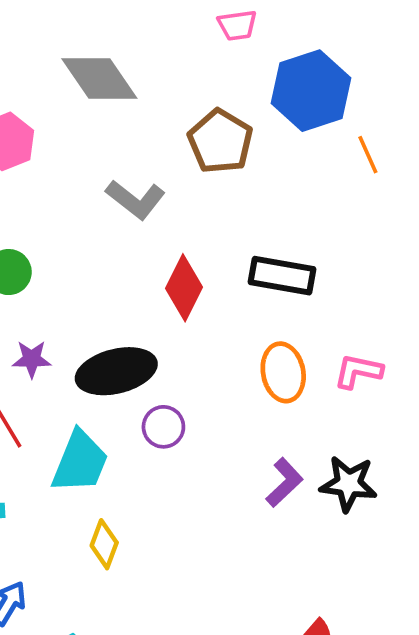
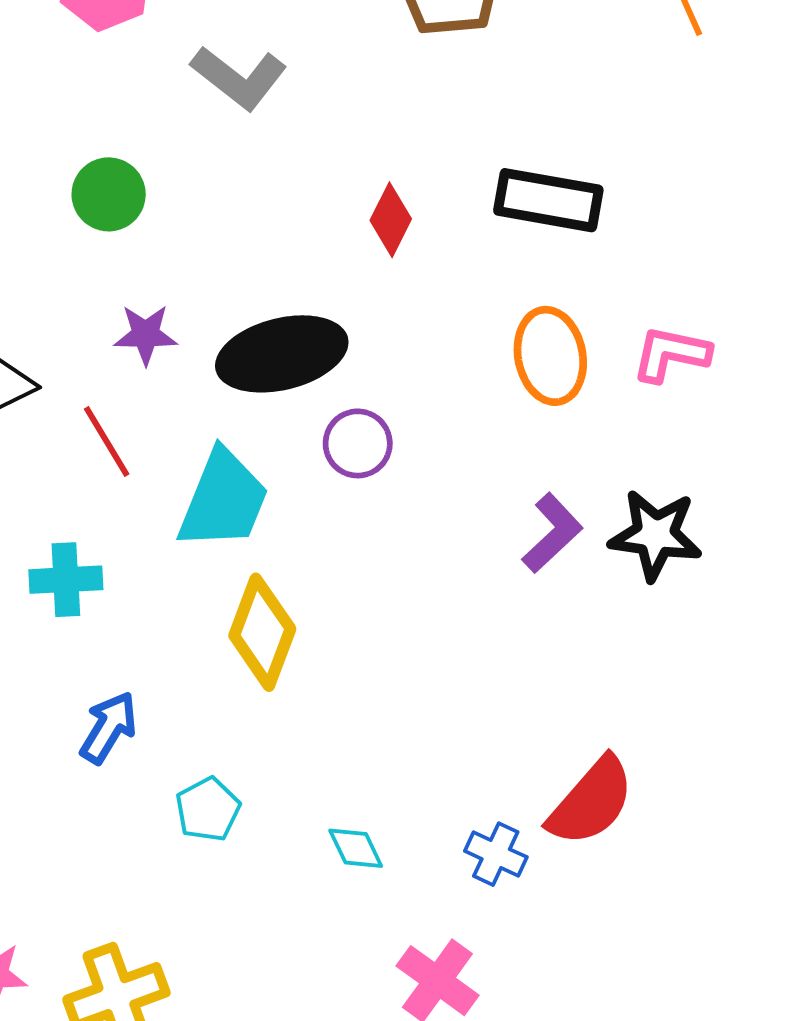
gray L-shape: (136, 199) -> (239, 78), moved
red diamond: (184, 288) -> (391, 220), size x0.7
yellow diamond: (104, 544) -> (262, 632), size x1.4

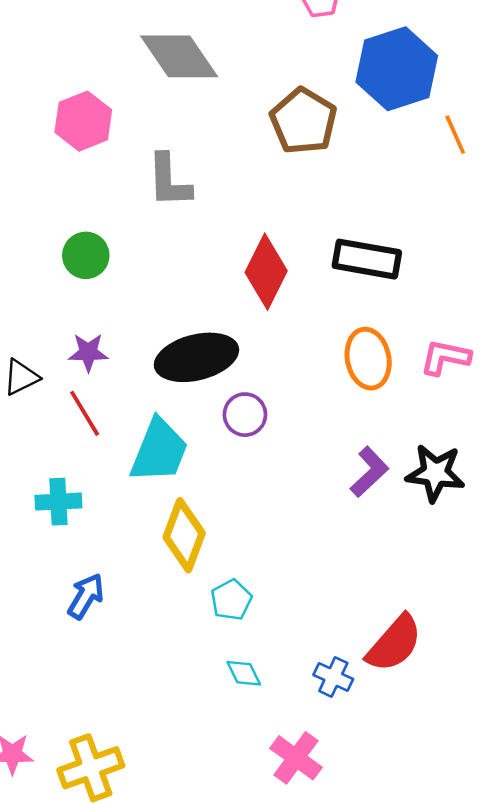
gray L-shape: (239, 78) -> (169, 181), turned 50
red diamond: (391, 220) -> (266, 272), size x1.6
purple star: (146, 334) -> (88, 352), moved
cyan pentagon: (208, 809) -> (231, 600), moved

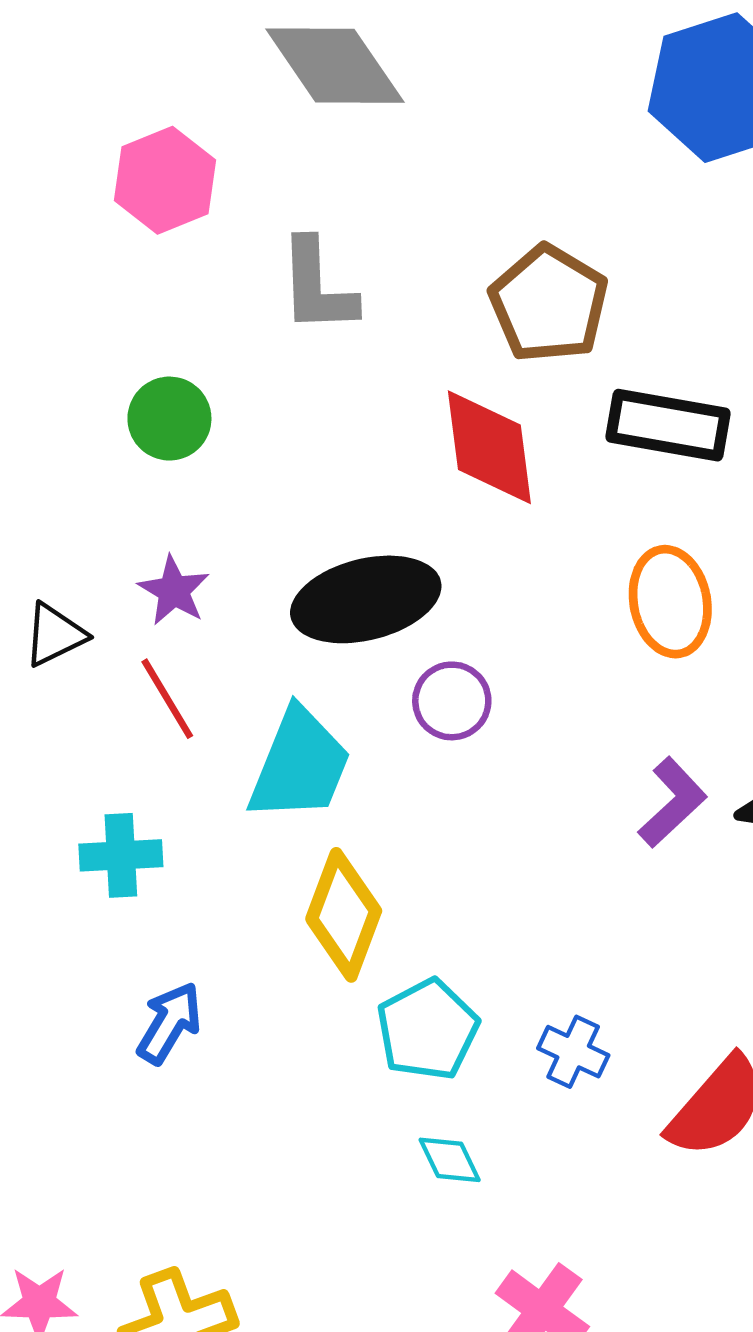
brown pentagon: (303, 121) -> (549, 304), moved
red diamond: (266, 272) -> (489, 447), turned -34
purple star: (88, 352) -> (174, 591), turned 30
cyan pentagon: (231, 600) -> (428, 1030), size x1.4
blue cross: (333, 677) -> (573, 1052), moved

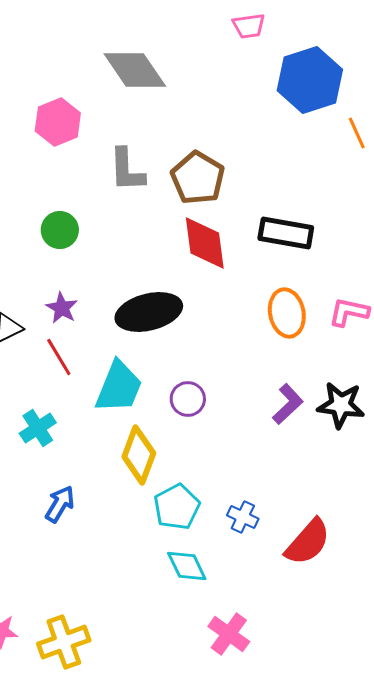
brown pentagon: (549, 304) -> (198, 178), moved
purple circle: (452, 701) -> (188, 399), moved
cyan cross: (121, 855) -> (38, 428), turned -30
cyan diamond: (450, 1160) -> (187, 566), size x1.4

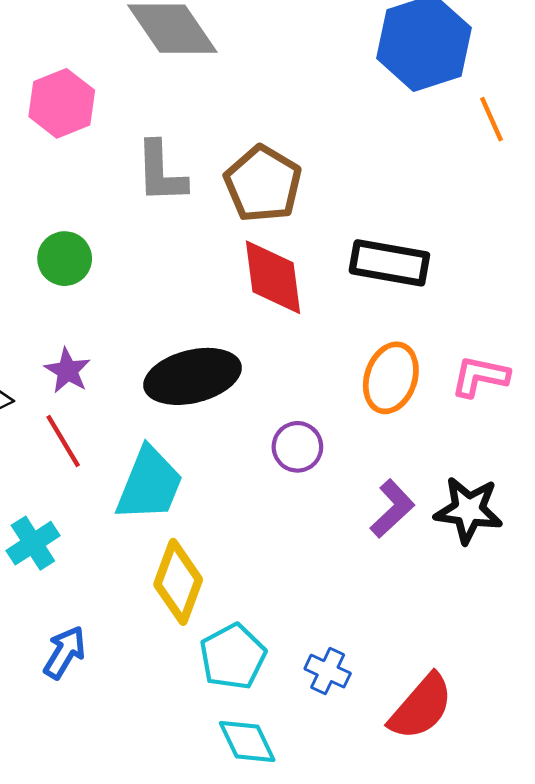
orange ellipse: (287, 313) -> (391, 378), turned 30
purple circle: (188, 399) -> (297, 447), moved

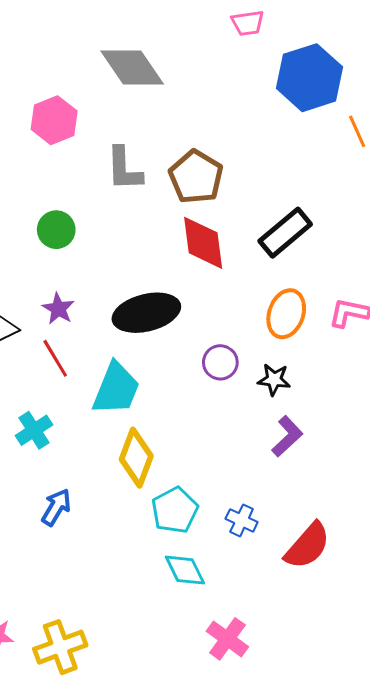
black rectangle: (389, 263) -> (285, 233), turned -50
purple L-shape: (392, 509) -> (287, 436), moved
black star: (468, 510) -> (274, 380), moved, size x0.7

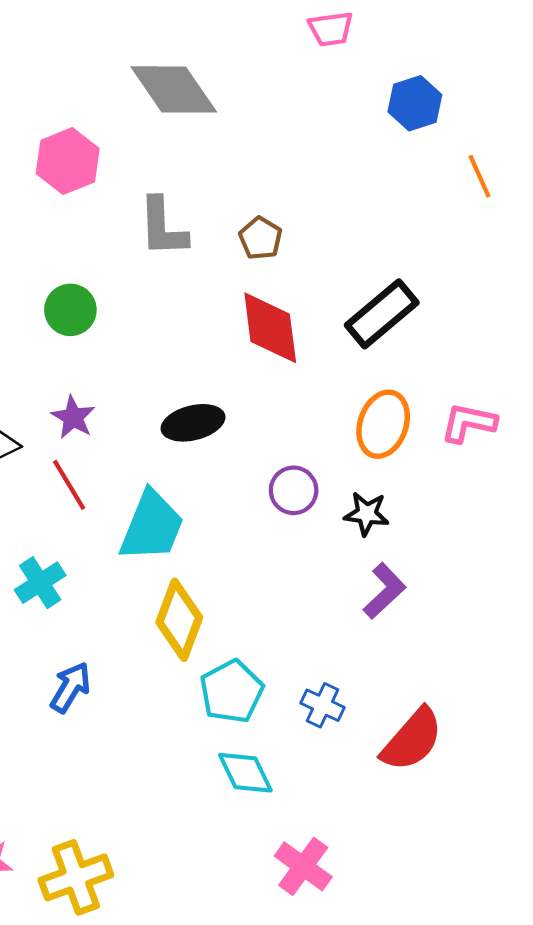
blue hexagon: (309, 78) -> (415, 103), size x0.6
brown pentagon: (196, 177) -> (261, 238), size x0.6
black ellipse: (146, 313) -> (193, 423), size x0.7

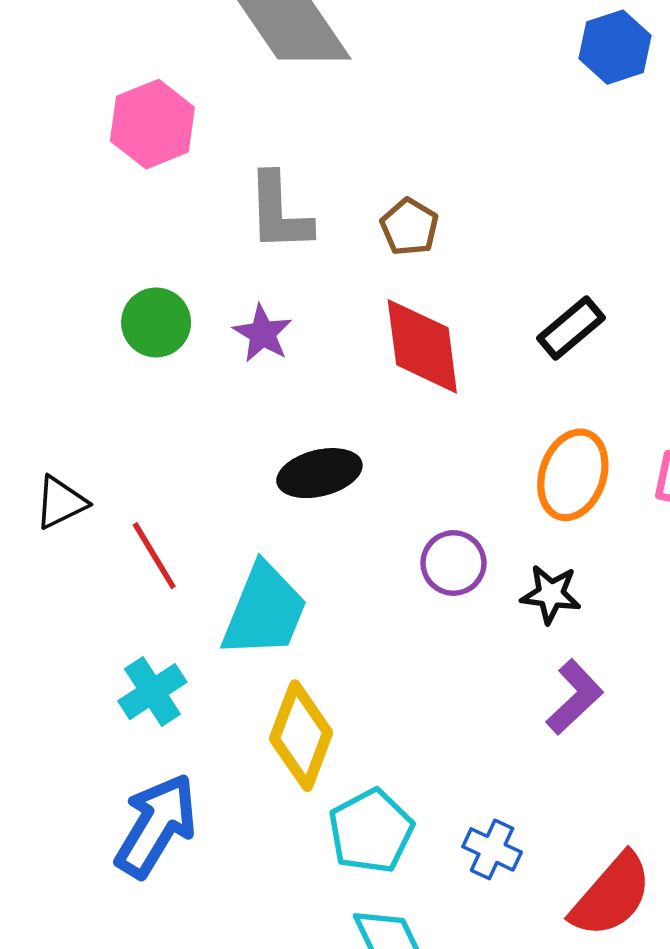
black rectangle: (382, 314) -> (571, 328), size x0.7
purple star: (73, 417) -> (263, 333), moved
cyan cross: (40, 583) -> (152, 692), moved
blue arrow: (70, 687) -> (156, 826), size x1.5

